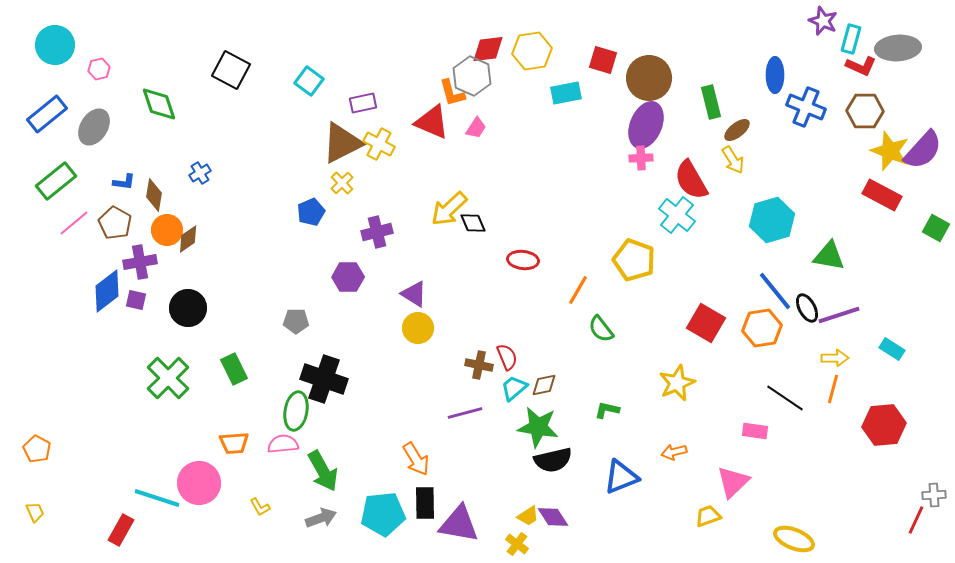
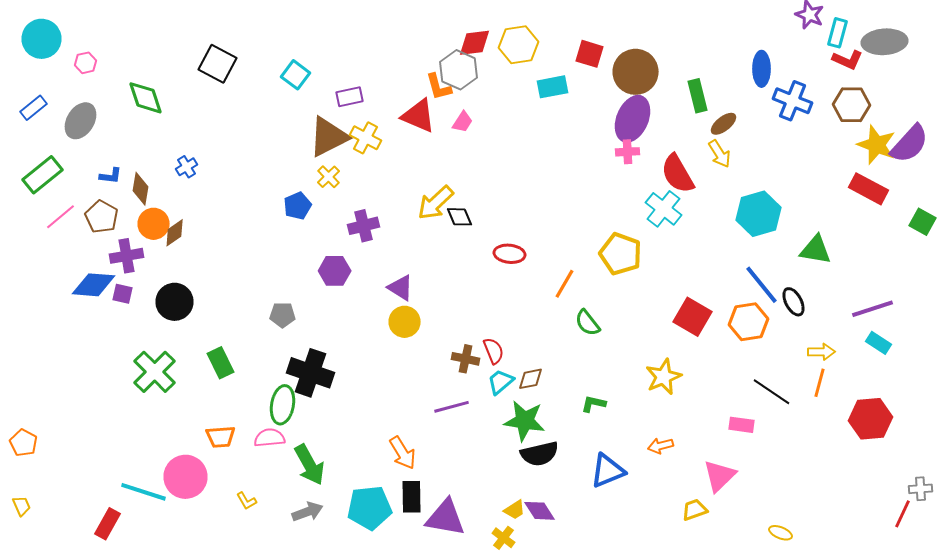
blue rectangle: (47, 114) -> (34, 108), size x0.7
blue diamond: (107, 291) -> (94, 285), turned 42
purple line: (839, 315) -> (872, 309), moved
yellow ellipse: (794, 539) -> (780, 533), size x0.6

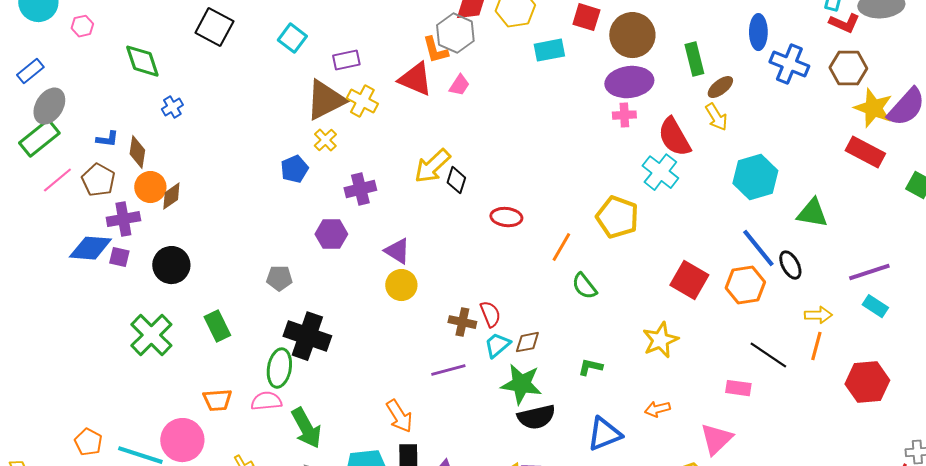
purple ellipse: (632, 119) -> (629, 82), turned 60
gray ellipse: (80, 121) -> (49, 106), moved
blue cross: (186, 167) -> (172, 107), moved
black diamond: (460, 217) -> (456, 180), turned 40
orange pentagon: (24, 443) -> (88, 442), moved

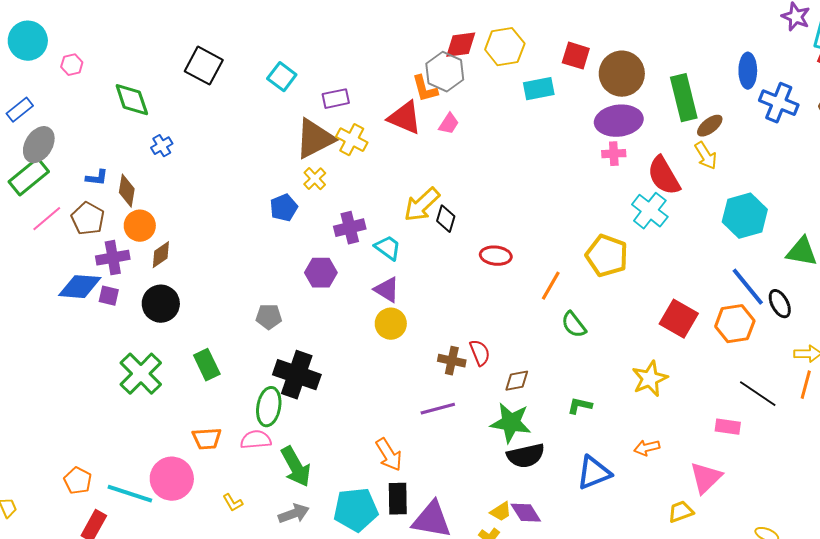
green rectangle: (694, 59) -> (684, 98), size x1.4
brown diamond: (171, 196) -> (161, 255), moved
cyan trapezoid: (497, 345) -> (388, 248), moved, turned 76

